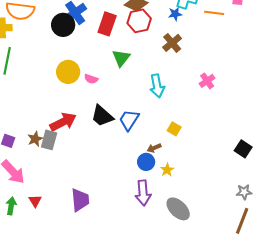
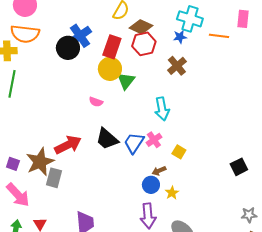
yellow circle: (68, 72) -> (110, 69), moved
pink cross: (207, 81) -> (154, 140), moved
brown star: (35, 139) -> (40, 162), size x1.8
gray rectangle: (49, 140) -> (54, 178), moved
black square: (243, 149) -> (239, 167), moved, turned 30

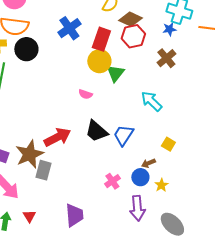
black circle: (68, 48) -> (26, 49), moved
cyan arrow: (162, 109) -> (151, 101), turned 145
pink cross: (154, 140) -> (112, 181), moved

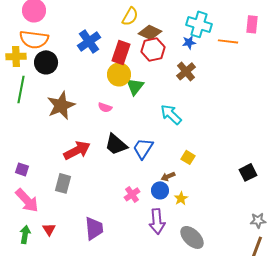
brown star: (29, 154) -> (61, 105), moved

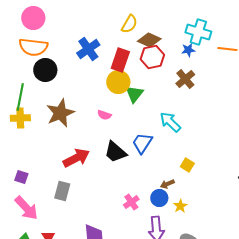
yellow cross: (16, 56) -> (20, 118), moved
blue trapezoid: (143, 148) -> (142, 143), moved

